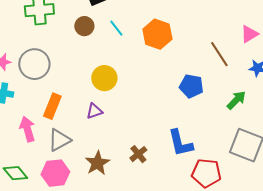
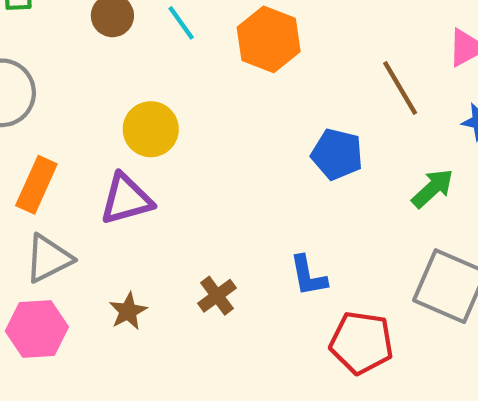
purple triangle: (94, 111) -> (126, 199), size x1.5
blue L-shape: (180, 143) -> (308, 276), size x0.7
brown star: (97, 163) -> (128, 311), size x0.7

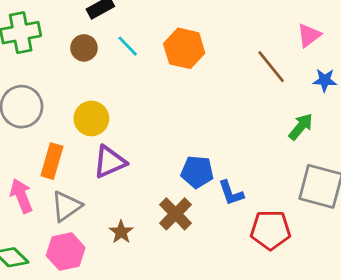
yellow circle: (151, 129) -> (91, 118), moved
blue pentagon: (337, 154) -> (197, 172), moved
brown cross: (217, 296) -> (176, 214), size x1.4

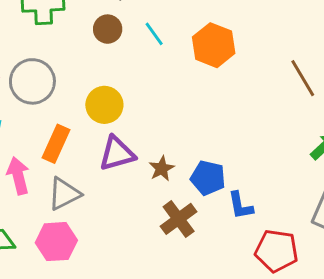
brown star: (121, 232) -> (162, 169), moved

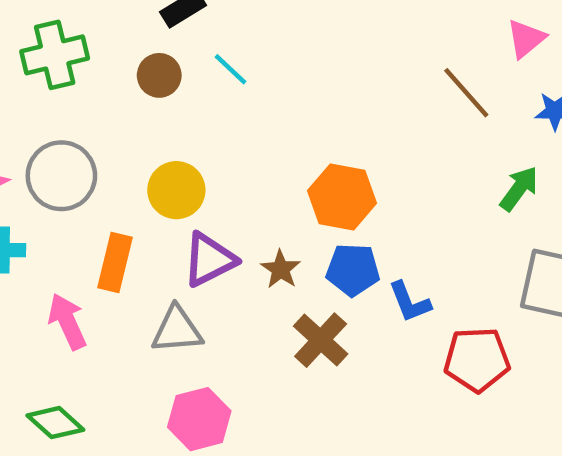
orange hexagon: (214, 45) -> (342, 197), moved
gray triangle: (64, 194) -> (177, 330), moved, turned 33
pink hexagon: (56, 242) -> (199, 419), moved

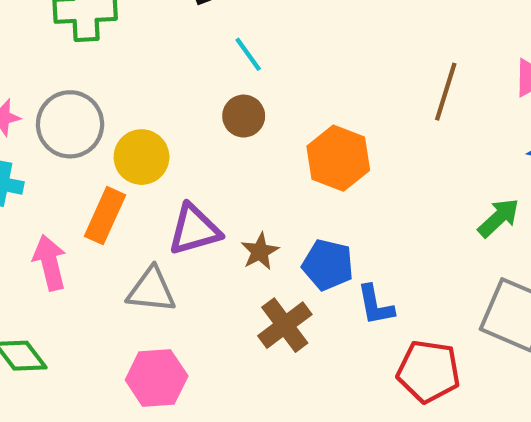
brown circle: (159, 75) -> (244, 116), moved
brown line: (466, 93) -> (446, 92), moved, turned 48
yellow circle: (176, 190) -> (142, 157), moved
orange hexagon: (342, 197) -> (338, 158), moved

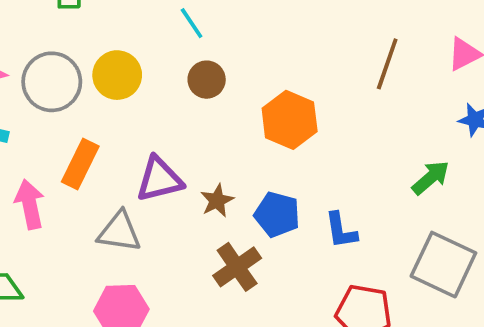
cyan line: (248, 54) -> (192, 23), moved
yellow circle: (142, 157) -> (117, 75), moved
blue L-shape: (375, 305) -> (341, 230), moved

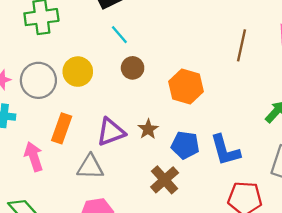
brown star: (217, 201) -> (148, 129), moved
blue L-shape: (341, 230) -> (225, 150), size x1.4

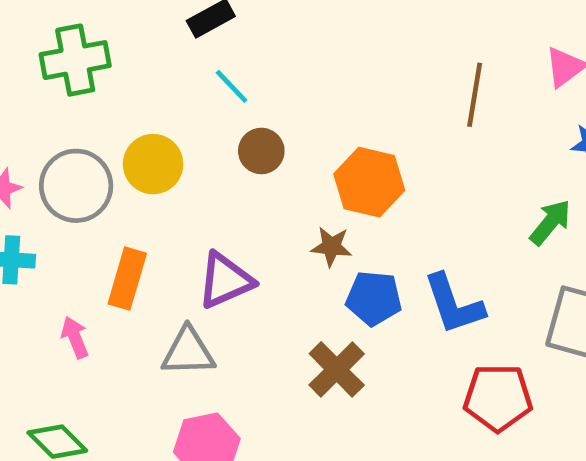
brown star: (148, 129) -> (331, 246), moved, turned -30
pink arrow: (34, 157) -> (75, 337), size x0.7

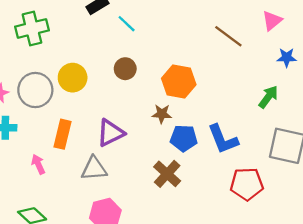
cyan line: (232, 86) -> (127, 24), moved
brown line: (475, 95) -> (228, 36), turned -60

